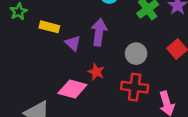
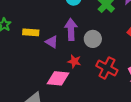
gray circle: (136, 54) -> (93, 39), moved
red cross: (135, 87) -> (107, 68), turned 30

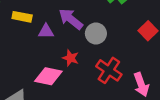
purple arrow: (71, 29) -> (71, 19), turned -55
purple triangle: (52, 42) -> (46, 31), turned -40

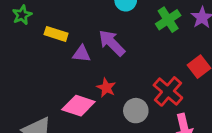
gray circle: (96, 33) -> (136, 111), moved
red cross: (109, 70) -> (168, 91), moved

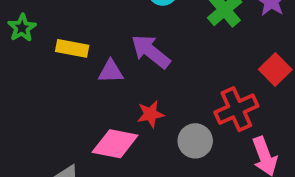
red star: (106, 88) -> (151, 114), turned -30
red cross: (168, 91) -> (236, 109), turned 32

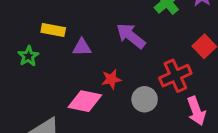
green star: (22, 28) -> (28, 56), moved
purple arrow: (151, 51) -> (131, 36), moved

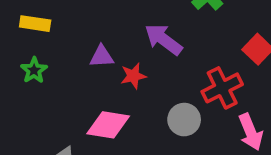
yellow rectangle: (53, 30) -> (35, 24), moved
red star: (111, 79) -> (133, 76), moved

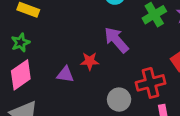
purple triangle: (102, 56) -> (65, 75), moved
pink diamond: (108, 125) -> (21, 75), moved, turned -56

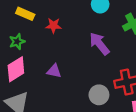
red star: (90, 61) -> (54, 26), moved

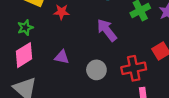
gray circle: (99, 95) -> (96, 70), moved

